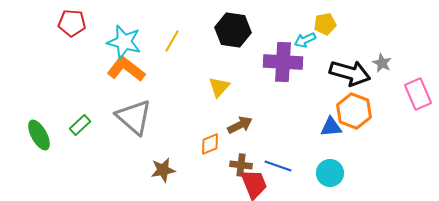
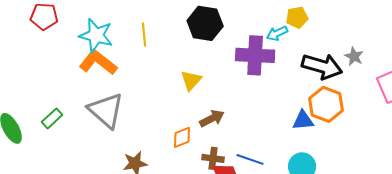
yellow line: (172, 41) -> (144, 34), turned -35

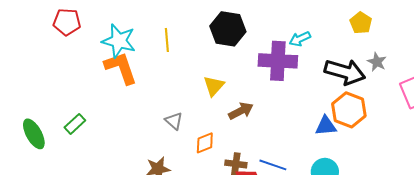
yellow pentagon: (297, 17) -> (361, 23), moved, turned -30
orange L-shape: (98, 62) -> (121, 68), turned 33
gray triangle: (106, 110) -> (174, 121), moved, size x0.5
brown arrow: (212, 118) -> (241, 111), moved

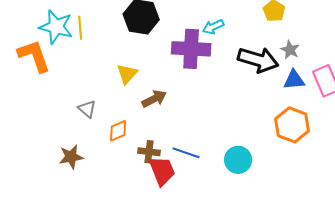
cyan star: (119, 41) -> (56, 27), moved
orange hexagon: (349, 110) -> (292, 125), moved
blue triangle: (326, 126) -> (294, 80), moved

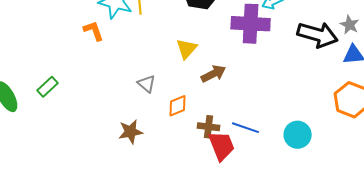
orange L-shape: (34, 56) -> (94, 31), size x0.6

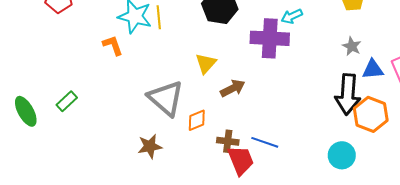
gray star: (350, 25) -> (352, 46), moved
black arrow: (318, 35) -> (348, 94), moved, turned 78
gray triangle: (147, 84) -> (166, 98), size x2.0
cyan circle: (298, 135) -> (342, 155), moved

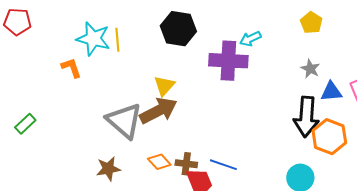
brown arrow: (233, 88) -> (158, 111), moved, size x1.5
orange diamond: (197, 120) -> (159, 162), moved, turned 70

